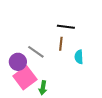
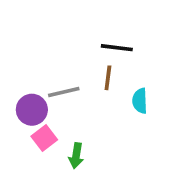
gray line: (36, 52) -> (64, 92), turned -48
pink square: (25, 78) -> (44, 138), size x0.6

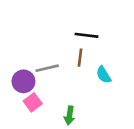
cyan semicircle: (140, 101) -> (104, 75), turned -30
green arrow: (76, 156) -> (69, 115), moved

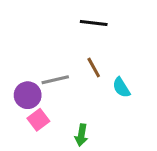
black line: (87, 35) -> (94, 23), moved
brown line: (80, 58) -> (94, 68), turned -36

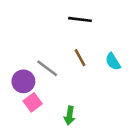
gray line: (55, 80) -> (47, 68), turned 50
cyan semicircle: (121, 87) -> (113, 62), moved

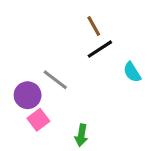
black line: (80, 19) -> (100, 49), moved, turned -40
brown line: (80, 58) -> (94, 26), moved

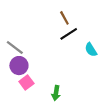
gray line: (55, 80) -> (15, 48), moved

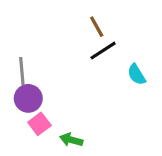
gray line: (15, 48) -> (22, 71), turned 48
green arrow: (56, 93) -> (71, 140), moved, turned 96

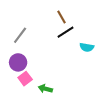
gray line: (22, 71) -> (20, 35), moved, turned 42
cyan semicircle: (137, 74) -> (87, 47), turned -48

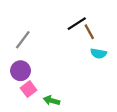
brown line: (61, 17) -> (89, 32), moved
black line: (66, 32) -> (77, 24), moved

